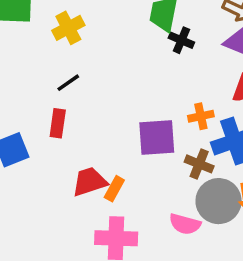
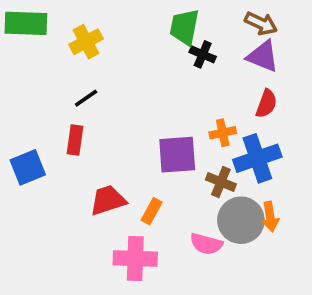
orange rectangle: (114, 189) -> (152, 211), moved

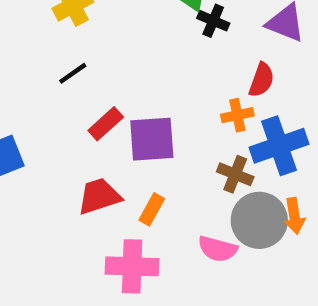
red semicircle: (266, 104) -> (261, 80), moved
red rectangle: (75, 140) -> (106, 124), moved, turned 40
purple square: (177, 155) -> (152, 139), moved

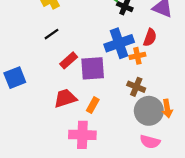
blue cross: (279, 146) -> (119, 43), moved
pink semicircle: (218, 249) -> (150, 142), moved

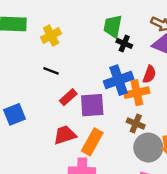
black line: (51, 34) -> (51, 71), turned 56
orange cross: (137, 56) -> (137, 93), size x1.5
orange rectangle: (93, 105) -> (92, 142), size x1.6

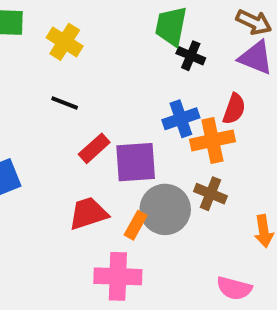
yellow cross: (51, 35) -> (65, 42), turned -30
blue cross: (119, 80) -> (181, 119), size x0.7
orange rectangle: (92, 142) -> (136, 225), size x0.6
gray circle: (148, 148) -> (165, 209), moved

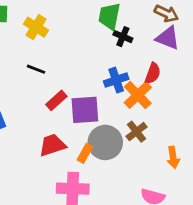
orange cross: (212, 140) -> (138, 95), turned -32
brown cross: (210, 194) -> (136, 132), turned 30

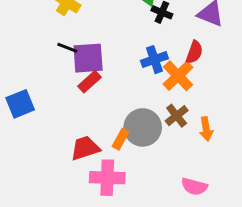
purple square: (85, 110) -> (88, 58), moved
red trapezoid: (52, 145) -> (85, 148), moved
orange arrow: (173, 157) -> (206, 129), moved

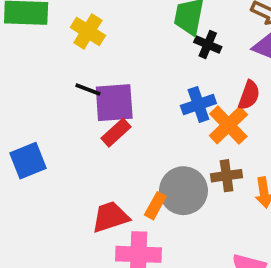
brown cross: (177, 116) -> (227, 176), turned 30

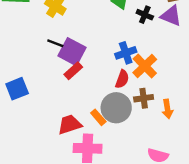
black cross: (208, 45) -> (145, 15), moved
red semicircle: (249, 95) -> (122, 79), moved
purple square: (114, 103) -> (72, 52), turned 32
orange rectangle: (155, 206) -> (98, 117), turned -70

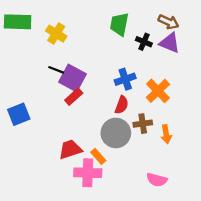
orange cross: (145, 66) -> (158, 91), moved
orange rectangle: (98, 117) -> (98, 156), moved

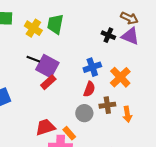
green trapezoid: (119, 24) -> (55, 24), moved
gray circle: (116, 133) -> (84, 113), size x0.7

